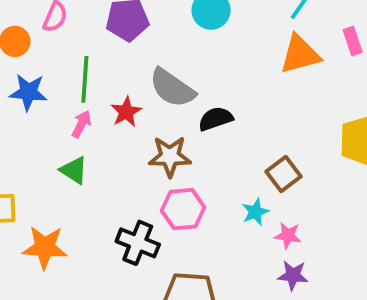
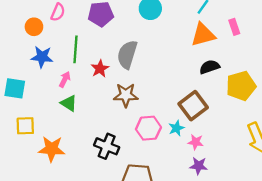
gray semicircle: (172, 88) -> (127, 55), turned 72
black semicircle: (216, 119) -> (210, 67), moved
pink arrow: (81, 124) -> (65, 79), moved
brown square: (283, 174) -> (193, 106), size x1.4
pink hexagon: (183, 209) -> (148, 128), moved

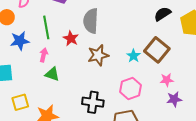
pink hexagon: (148, 128) -> (130, 88), moved
cyan star: (176, 128) -> (133, 56), moved

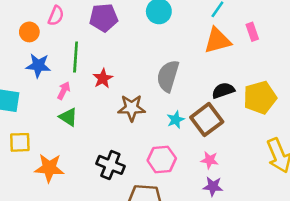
black semicircle: (163, 14) -> (223, 90), moved
gray semicircle: (91, 21) -> (168, 76), moved

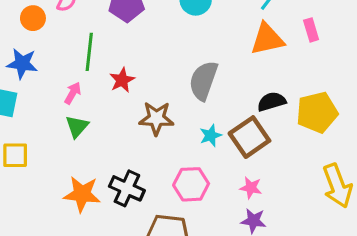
blue star: (38, 65) -> (22, 64), moved
green triangle: (68, 117) -> (77, 126), turned 36
orange star: (49, 168) -> (82, 194), moved

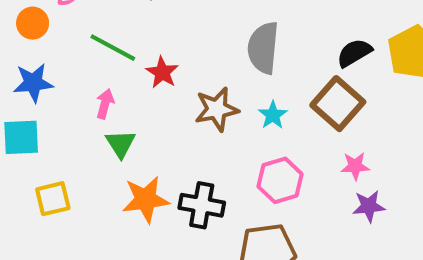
green line: (89, 52) -> (113, 48), turned -54
cyan star: (211, 135) -> (273, 115), moved
orange star: (82, 194) -> (146, 199), moved

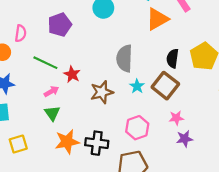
black semicircle: (354, 53) -> (173, 58), turned -48
pink arrow: (105, 104) -> (51, 91), moved, turned 48
cyan star: (273, 115) -> (137, 86), moved

